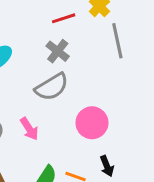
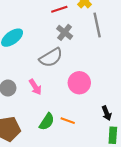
gray cross: (58, 51) -> (65, 32), moved
black arrow: (107, 166) -> (107, 113), moved

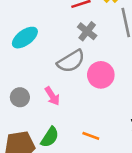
pink circle: (79, 83) -> (101, 75), moved
green semicircle: (47, 122) -> (50, 137), moved

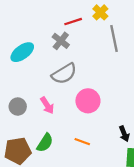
gray cross: (87, 31) -> (61, 41), moved
pink circle: (101, 75) -> (88, 101), moved

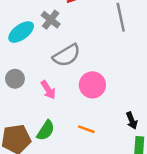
gray cross: (61, 41) -> (51, 20), moved
gray circle: (18, 107) -> (15, 79), moved

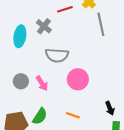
cyan ellipse: (21, 32) -> (20, 36), turned -45
gray semicircle: (67, 55) -> (57, 55), turned 35
gray circle: (15, 79) -> (21, 81), moved

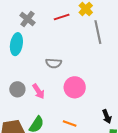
gray cross: (44, 26) -> (27, 19), moved
gray semicircle: (57, 55) -> (54, 63), size x0.7

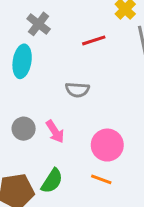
red line: (62, 17) -> (94, 40), moved
pink circle: (75, 87) -> (107, 145), moved

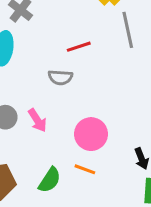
red line: (94, 40) -> (79, 47), moved
green semicircle: (52, 181) -> (50, 180), moved

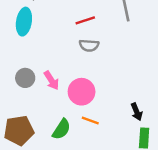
gray semicircle: (60, 77) -> (89, 45), moved
pink circle: (91, 134) -> (82, 92), moved

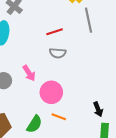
pink arrow: (51, 80) -> (29, 73), moved

